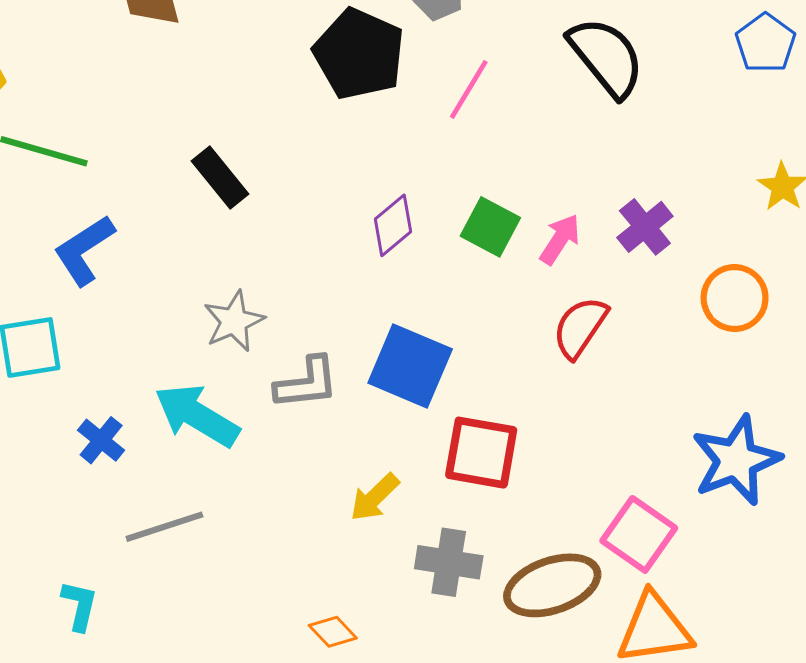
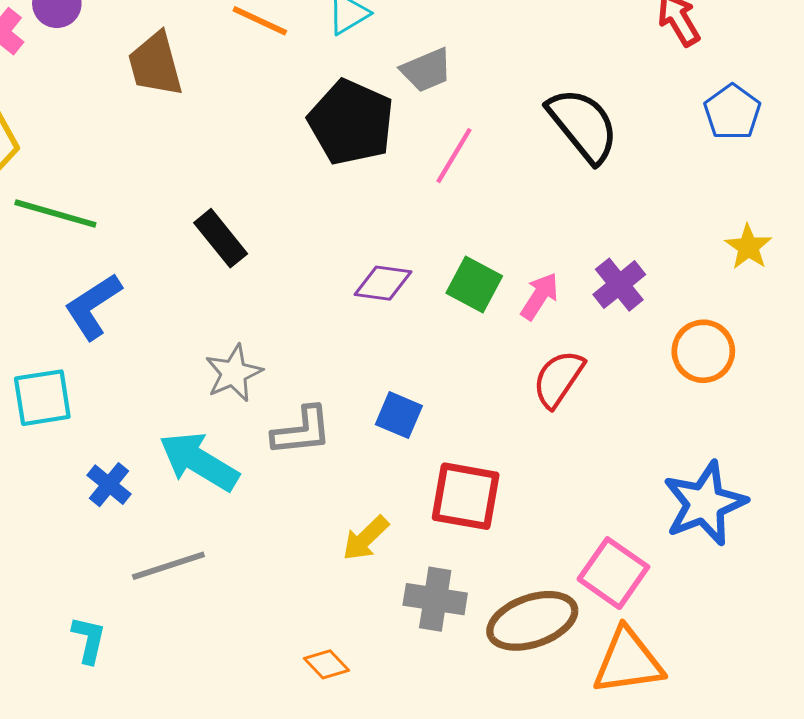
purple diamond: (393, 225) -> (383, 283), turned 48
blue square: (410, 366) -> (399, 415), size x0.6

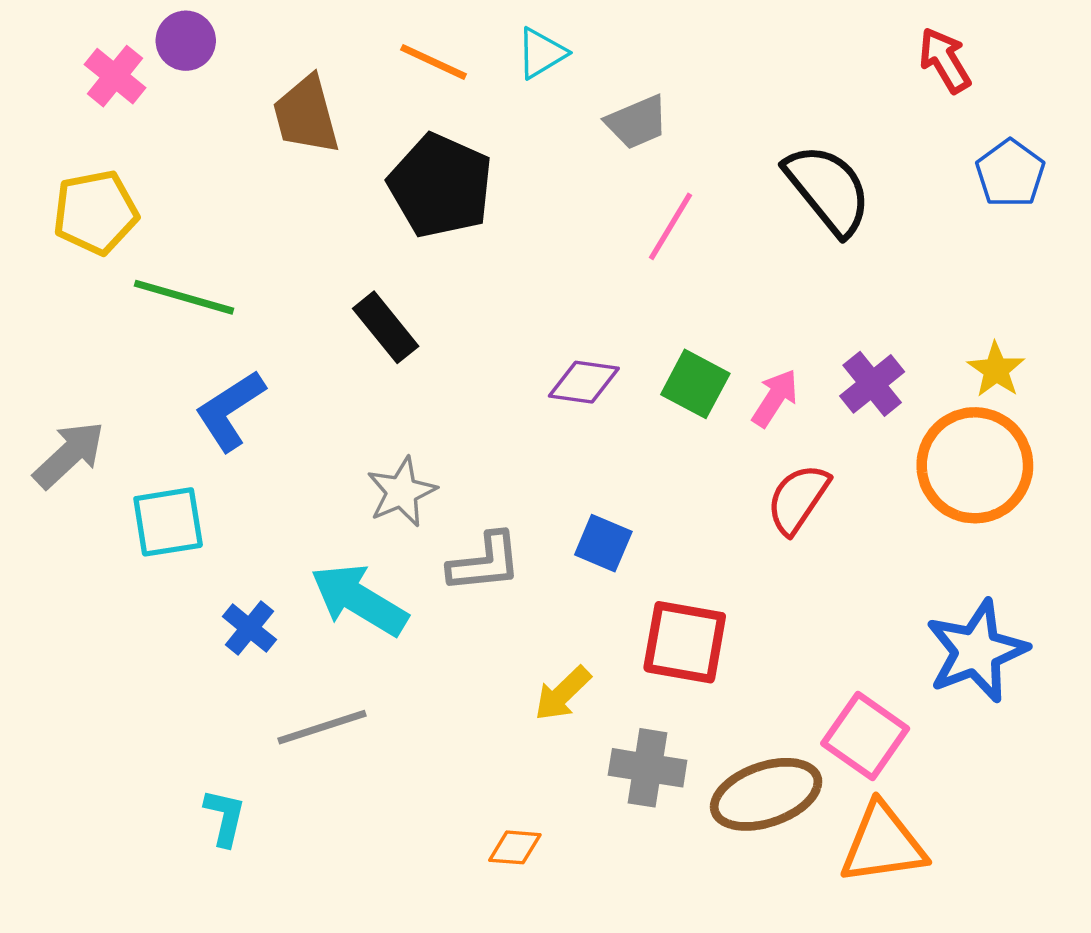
black pentagon: (351, 122) -> (441, 186), moved
yellow star: (748, 247) -> (996, 370), moved
orange circle: (703, 351) -> (975, 465), size x1.5
orange diamond: (326, 664) -> (515, 847), turned -42

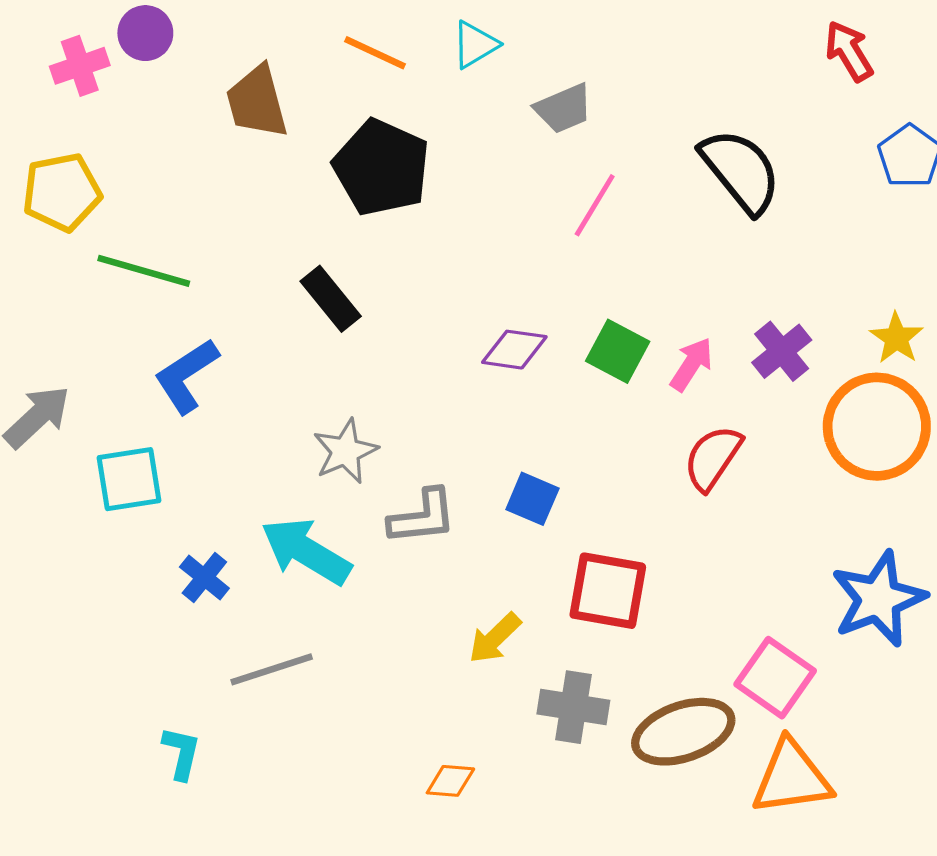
pink cross: (115, 76) -> (80, 66), turned 32

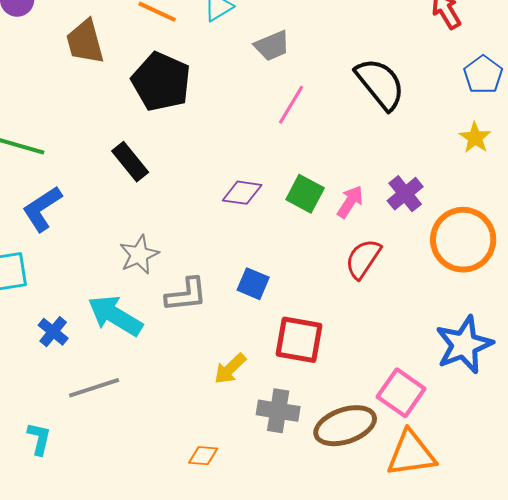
yellow star: (896, 338) -> (475, 138), moved

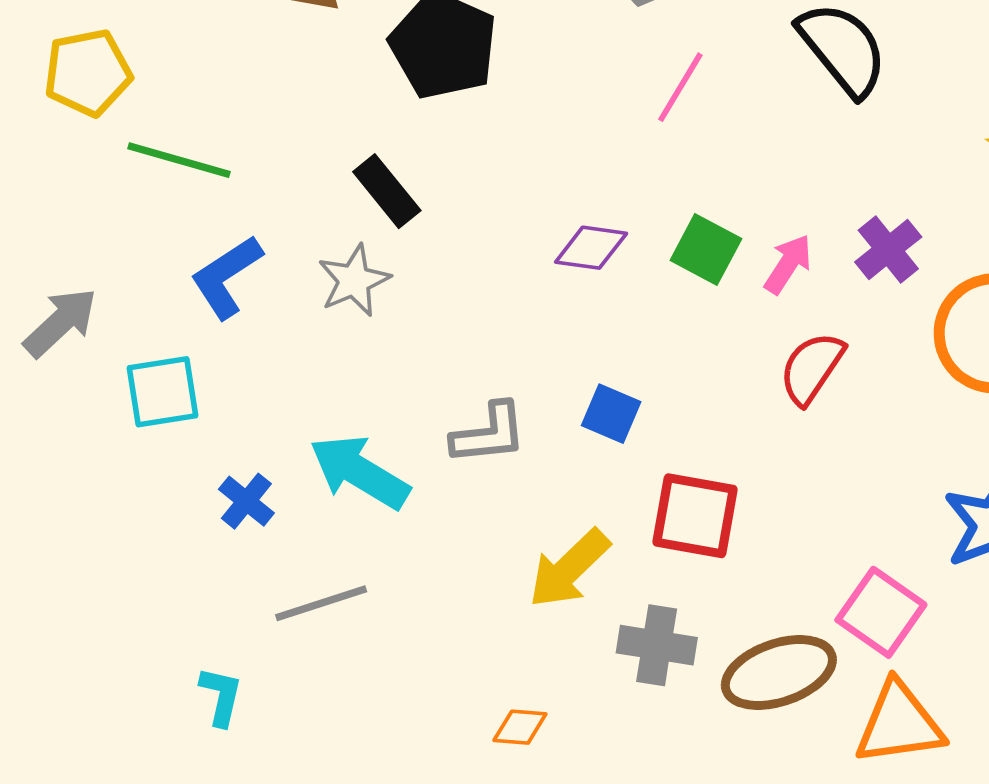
gray star: (139, 255) -> (354, 280), moved
yellow arrow: (230, 369) -> (569, 569), size x1.4

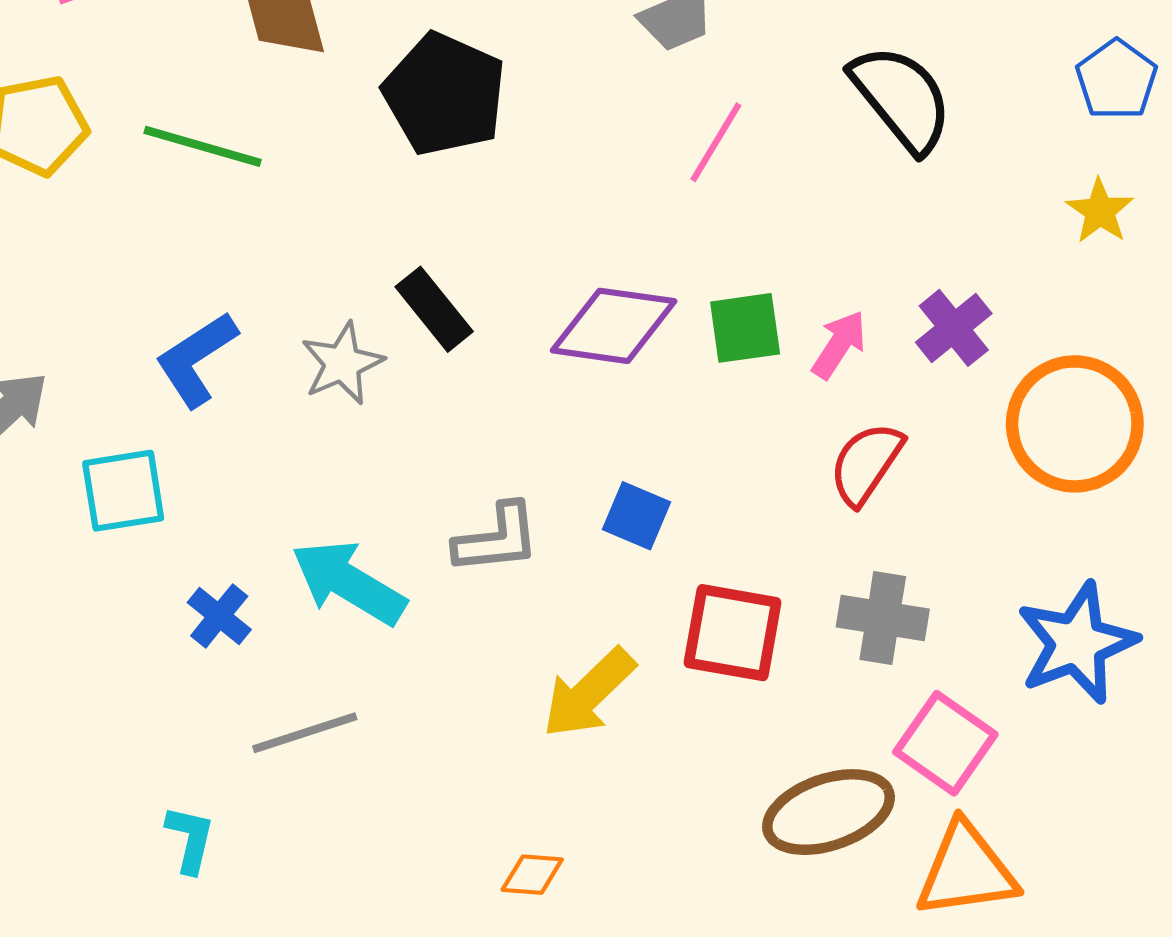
green line: (179, 160) -> (203, 146), moved
black rectangle: (387, 191) -> (434, 309), moved
purple diamond: (591, 248) -> (614, 326), size x1.5
green square: (706, 249) -> (745, 328), turned -36
gray cross: (657, 645) -> (883, 618), moved

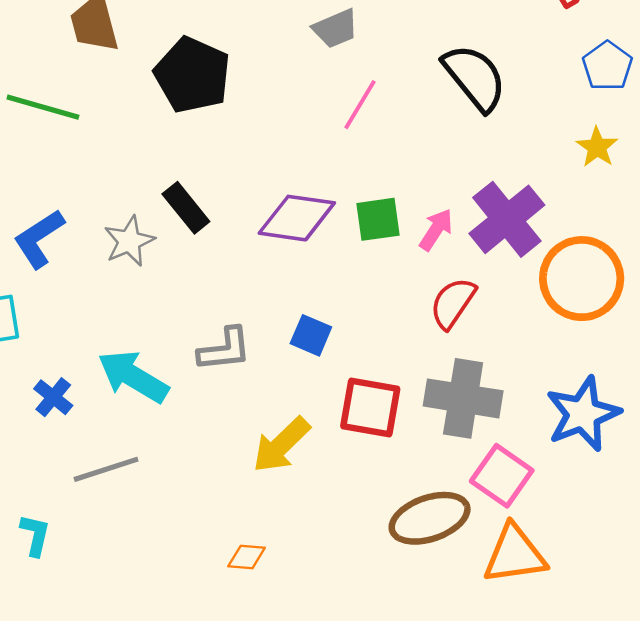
purple cross: (954, 328) -> (507, 219), size x1.6
gray cross: (883, 618) -> (463, 398), size x1.4

